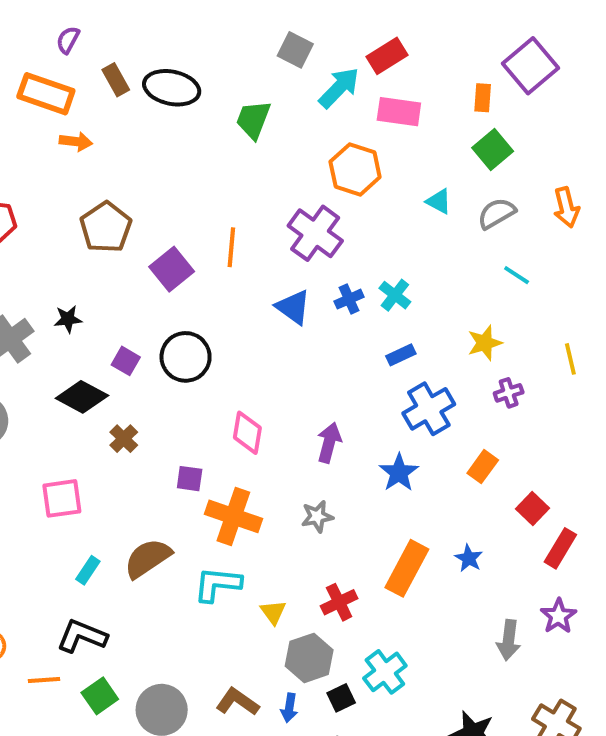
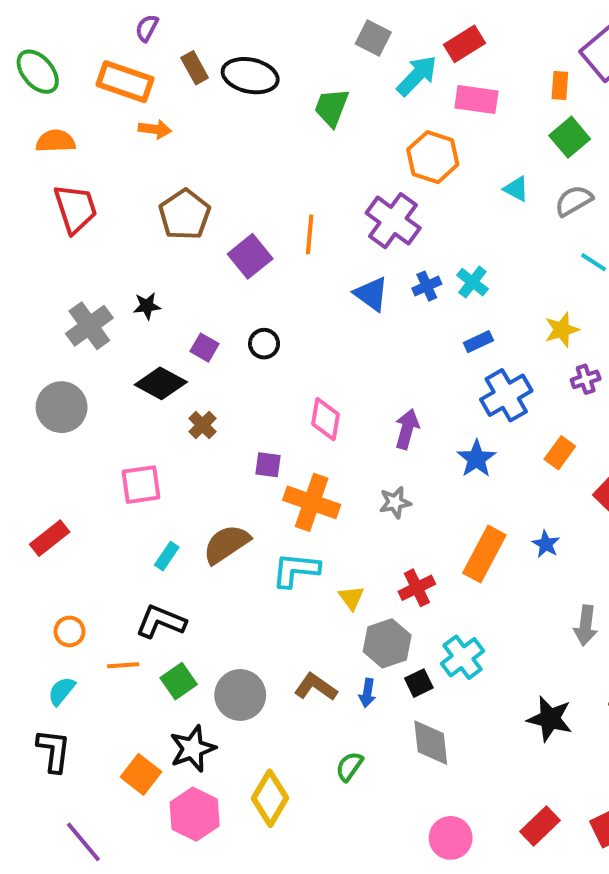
black circle: (186, 357) -> (264, 344), size x0.6

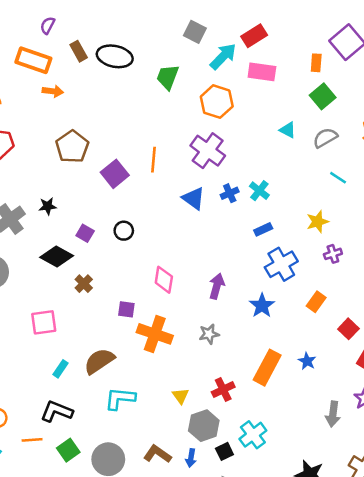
orange hexagon: (433, 157) -> (217, 102), moved
cyan L-shape: (296, 570) -> (120, 399), moved

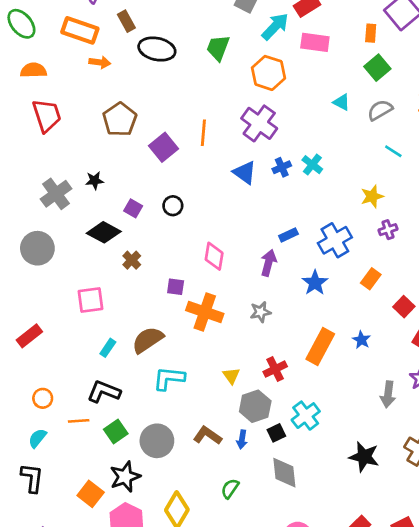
black ellipse: (115, 56) -> (157, 49), moved
blue rectangle: (263, 229) -> (288, 235), moved

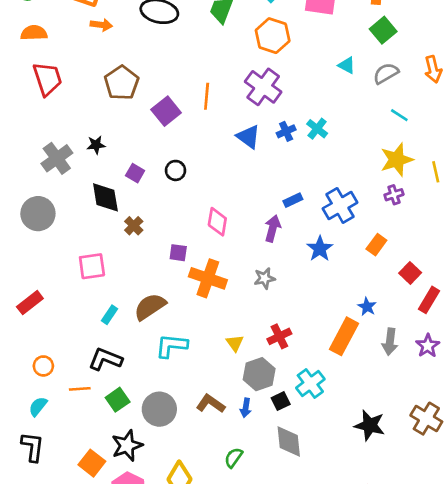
yellow star: (372, 196) -> (397, 160), moved, size x1.4
black diamond: (104, 232) -> (105, 197), turned 52
orange rectangle: (320, 346) -> (344, 336), moved
gray arrow: (388, 394) -> (390, 342), moved

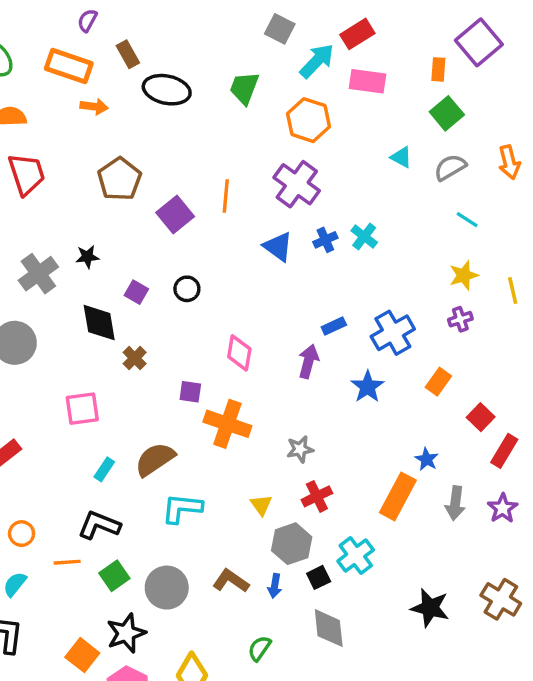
yellow star: (397, 160) -> (464, 275), size x0.7
gray star: (265, 278) -> (300, 449), moved

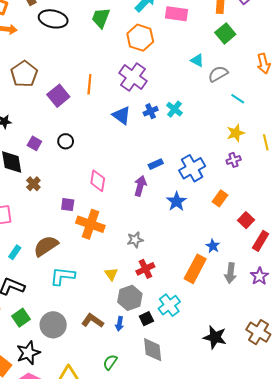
gray semicircle: (450, 167) -> (218, 74), moved

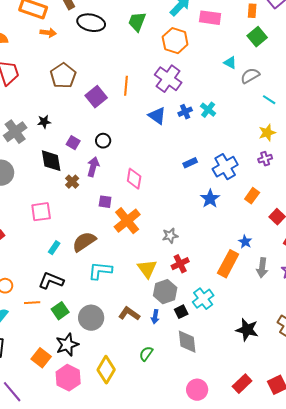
purple arrow: (140, 186) -> (93, 167), moved
orange cross: (90, 224) -> (127, 221), turned 32
yellow triangle: (111, 274) -> (147, 269), size x1.5

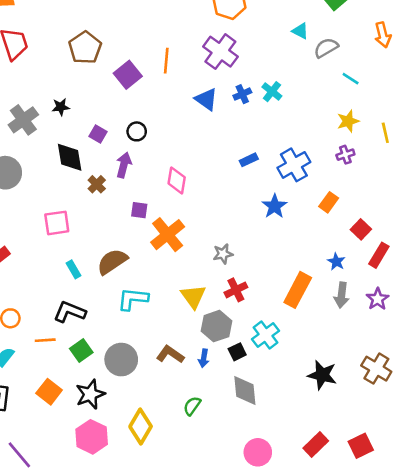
blue star: (245, 242) -> (336, 262), moved
cyan rectangle: (54, 248) -> (74, 269), turned -64
orange square: (41, 358) -> (49, 392), moved

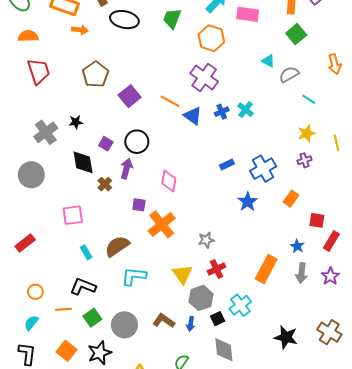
orange line: (166, 61) -> (170, 101), moved, turned -66
black circle: (137, 131) -> (137, 142), size x1.5
red square: (361, 229) -> (317, 220), turned -35

